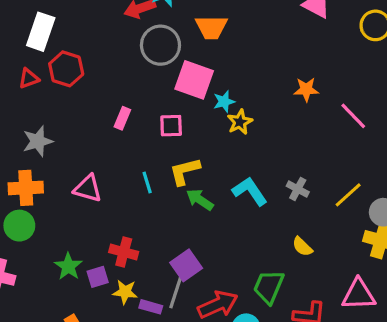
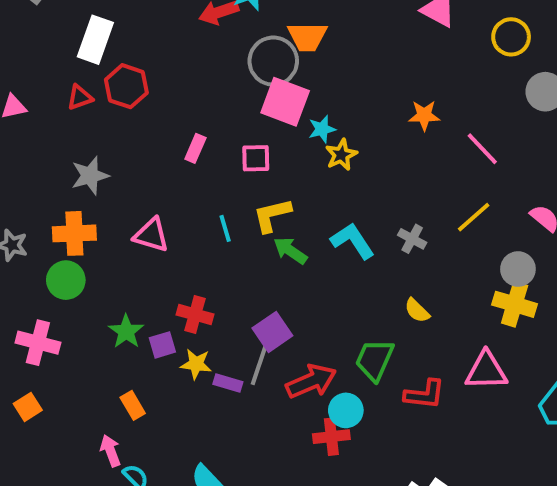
gray circle: (160, 45) -> (273, 61), moved
yellow line: (348, 195) -> (474, 217), moved

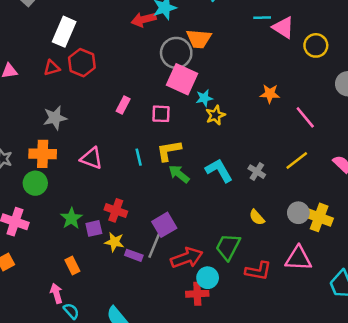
yellow circle: (511, 37) -> (316, 45), moved
gray circle: (518, 269) -> (298, 213), moved

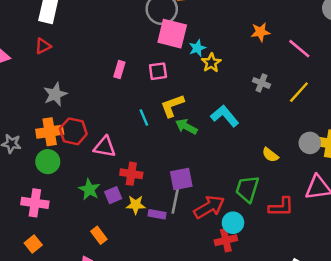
red hexagon: (82, 63) -> (73, 131), moved
pink triangle: (91, 158) -> (105, 147), moved
gray cross: (257, 172) -> (261, 83), moved
purple square: (164, 225) -> (181, 179), turned 30

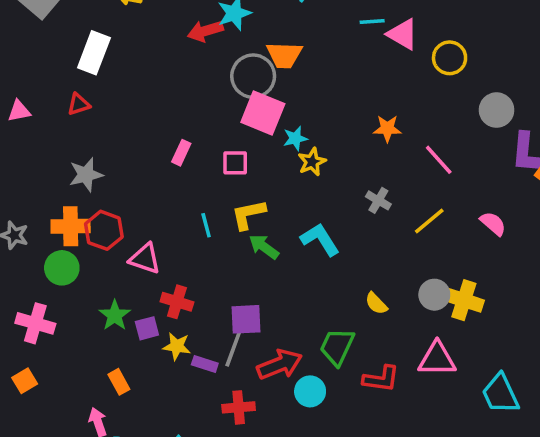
red cross: (226, 240) -> (239, 407), moved

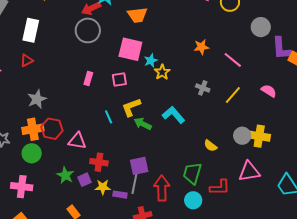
gray circle: (253, 76) -> (88, 30), moved
red arrow: (280, 364) -> (162, 188), turned -60
cyan circle: (310, 391) -> (193, 200), moved

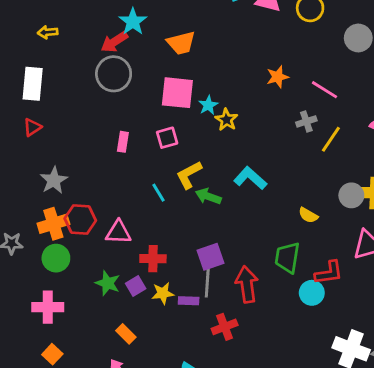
gray cross: (203, 88) -> (306, 121), moved, turned -32
cyan circle: (193, 200) -> (312, 293), moved

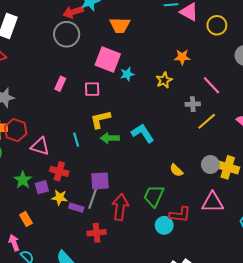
orange star: (278, 77) -> (182, 57), moved
yellow star: (226, 120) -> (164, 80), moved
cyan line: (158, 193) -> (76, 140), moved
green arrow: (208, 196) -> (110, 138), turned -36

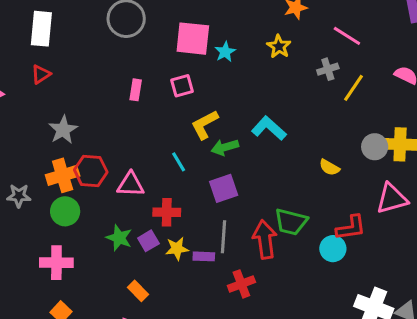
purple square: (100, 181) -> (224, 188), moved
green trapezoid: (154, 196) -> (291, 222), moved, turned -85

